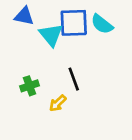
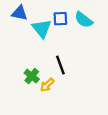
blue square: (74, 23) -> (60, 19), size x0.6
green cross: (30, 86) -> (32, 76), moved, turned -32

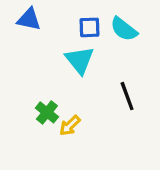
cyan triangle: (42, 29) -> (80, 60), moved
black line: (60, 65) -> (127, 96), moved

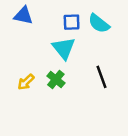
green cross: (47, 112) -> (56, 79), moved
yellow arrow: (70, 126) -> (26, 82), moved

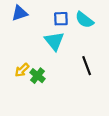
blue triangle: (23, 16) -> (20, 13), turned -30
green cross: (56, 79) -> (38, 76), moved

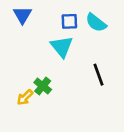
blue triangle: (20, 13) -> (22, 15), turned -42
yellow arrow: (22, 70) -> (25, 97), moved

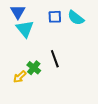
cyan triangle: (62, 47) -> (25, 29), moved
black line: (98, 75) -> (55, 59), moved

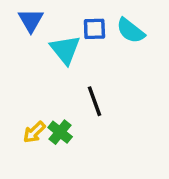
cyan triangle: (25, 29) -> (65, 50), moved
green cross: (34, 68) -> (60, 132), moved

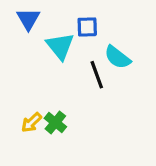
cyan semicircle: (131, 31) -> (117, 57), moved
black line: (94, 101) -> (97, 75), moved

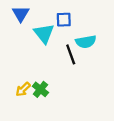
cyan semicircle: (117, 57) -> (86, 42), turned -48

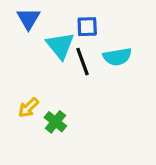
black line: (71, 54) -> (82, 62), moved
yellow arrow: (23, 89) -> (28, 108), moved

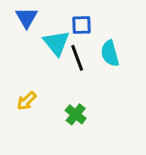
cyan semicircle: (117, 57) -> (110, 53), turned 85
green cross: (55, 122) -> (76, 114), moved

